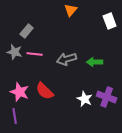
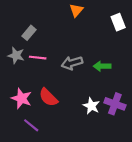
purple line: (15, 116) -> (31, 125), moved, turned -42

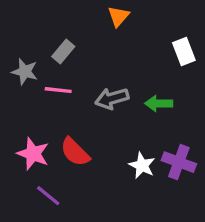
white rectangle: (118, 22) -> (184, 52), moved
gray rectangle: (29, 33) -> (63, 52), moved
gray star: (16, 55) -> (25, 72), moved

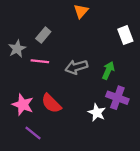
gray star: (25, 72) -> (17, 49), turned 30
green arrow: (159, 103) -> (108, 70), turned 114
purple cross: (179, 162) -> (117, 98), moved

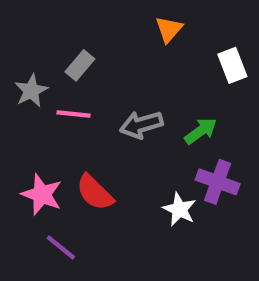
orange triangle: (81, 11) -> (169, 29), moved
green arrow: (108, 70) -> (201, 131), turned 30

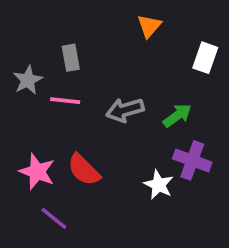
gray rectangle: (80, 65) -> (71, 58), turned -50
white rectangle: (232, 65) -> (205, 58), turned 40

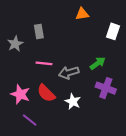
orange triangle: (149, 26) -> (82, 14), turned 40
pink line: (65, 101) -> (44, 63), moved
gray arrow: (125, 110) -> (69, 73), moved
white star: (159, 185) -> (73, 101), moved

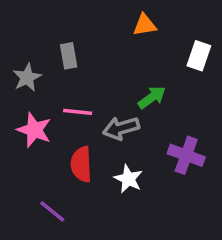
green arrow: (98, 63) -> (152, 97), moved
red semicircle: (46, 93) -> (81, 164), turned 42
pink star: (20, 94) -> (34, 130), moved

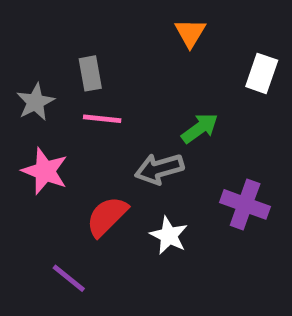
orange triangle: (145, 25) -> (190, 33), turned -50
pink line: (78, 112) -> (102, 119), moved
red semicircle: (81, 164) -> (107, 216), turned 48

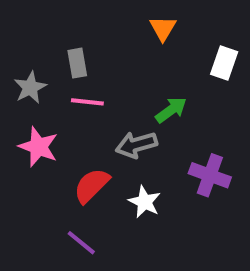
purple line: (69, 278) -> (81, 243), moved

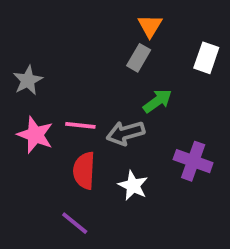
gray rectangle: (77, 63) -> (139, 58), moved, turned 40
pink line: (87, 102) -> (80, 125), moved
red semicircle: (91, 186) -> (84, 171), turned -42

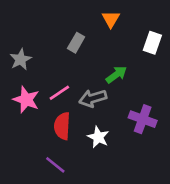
gray rectangle: (139, 58) -> (76, 43), moved
pink line: (80, 125) -> (59, 93), turned -40

